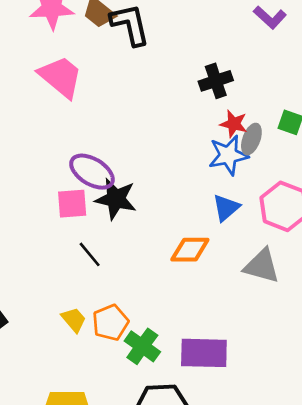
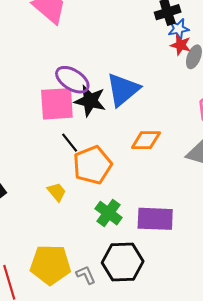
blue star: (228, 155) -> (179, 29), moved, size x0.7
pink square: (72, 204) -> (57, 104), size x1.5
blue triangle: (226, 208) -> (123, 90), moved, size x1.6
orange pentagon: (110, 323) -> (92, 165), moved, size x1.4

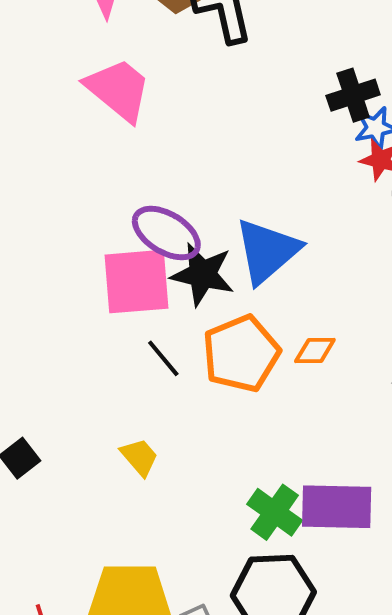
orange diamond: (146, 140) -> (315, 351), size x0.7
orange pentagon: (92, 165) -> (241, 354), moved
green cross: (109, 213) -> (275, 512), moved

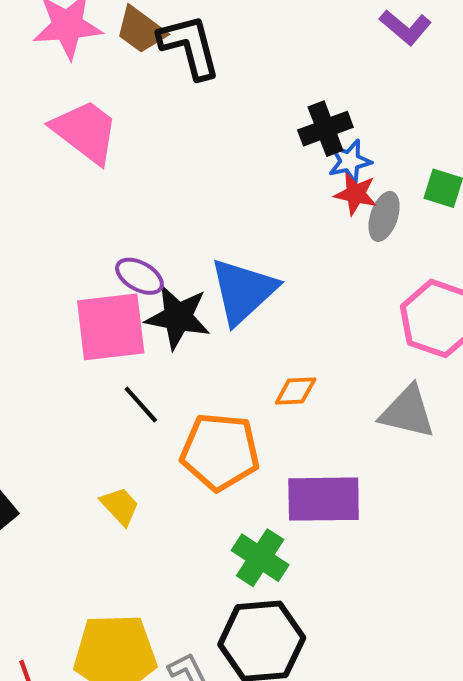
purple ellipse: (166, 233) -> (139, 276), size x0.7
orange pentagon: (241, 354) -> (220, 452), moved, turned 30
purple rectangle: (337, 507) -> (324, 499), moved

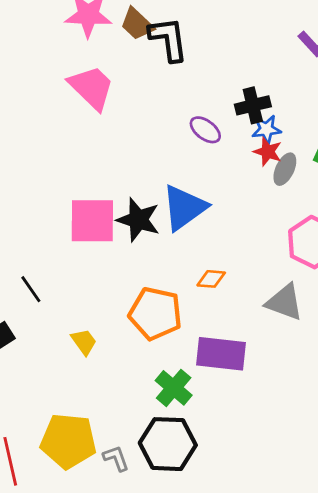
purple ellipse: (139, 276) -> (205, 130), moved
black line: (141, 404) -> (31, 289), moved

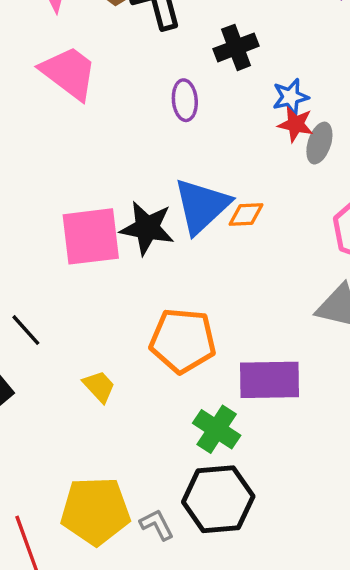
black cross: (253, 105) -> (236, 47), moved
purple ellipse: (205, 130) -> (185, 100), moved, turned 56
orange diamond: (211, 279) -> (246, 215), moved

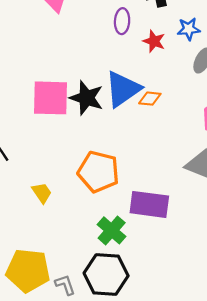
red star: (296, 124) -> (154, 41), moved

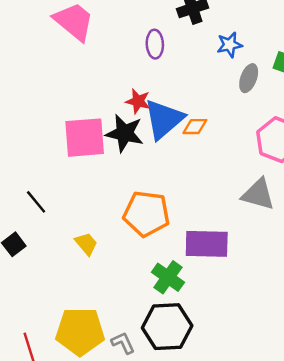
red star: (154, 41) -> (138, 101), moved

